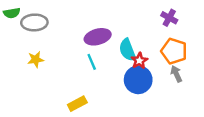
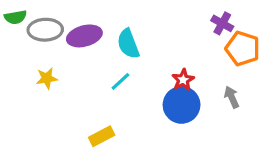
purple ellipse: (98, 37) -> (84, 36), moved
cyan semicircle: (127, 50) -> (128, 44), moved
orange pentagon: (174, 51) -> (243, 49), moved
cyan line: (92, 62) -> (120, 81), turned 70

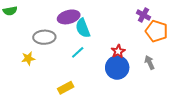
gray ellipse: (45, 30) -> (44, 37), moved
purple ellipse: (84, 36) -> (69, 17), moved
yellow star: (47, 78) -> (28, 58), moved

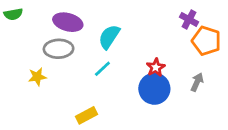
purple ellipse: (69, 17) -> (68, 22), moved, turned 30
cyan semicircle: (83, 28) -> (109, 37), turned 54
gray arrow: (150, 62) -> (197, 82), turned 48

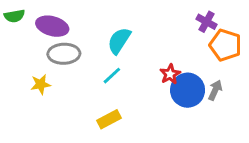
purple ellipse: (68, 22) -> (52, 26), moved
blue circle: (154, 89) -> (188, 90), moved
yellow rectangle: (86, 115) -> (109, 119), moved

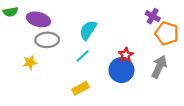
blue circle: (188, 90) -> (121, 70), moved
gray arrow: (215, 90) -> (159, 67), size x1.5

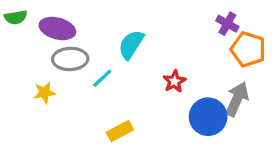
red star: (126, 55) -> (174, 81), moved
cyan line: (83, 56) -> (102, 78), moved
blue circle: (121, 70) -> (208, 117), moved

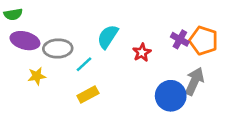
purple cross: (227, 24) -> (180, 39), moved
purple ellipse: (57, 28) -> (25, 41), moved
red star: (174, 81) -> (142, 52), moved
yellow rectangle: (120, 131) -> (88, 94), moved

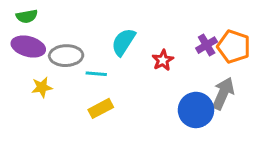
green semicircle: (13, 14) -> (27, 16), moved
purple cross: (180, 39) -> (207, 45), turned 30
cyan line: (84, 64) -> (96, 74), turned 48

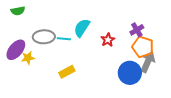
purple ellipse: (28, 47) -> (16, 50), moved, turned -65
orange pentagon: (234, 47) -> (143, 47), moved
cyan line: (96, 74) -> (64, 39), moved

